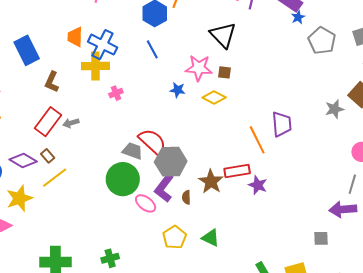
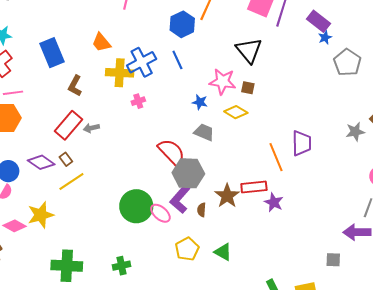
orange trapezoid: (75, 37) -> (101, 42), turned -45
blue cross: (103, 45) -> (142, 62), moved, turned 32
gray trapezoid: (133, 151) -> (204, 132), moved
green circle: (123, 179) -> (136, 206), moved
yellow star: (19, 198) -> (41, 215), moved

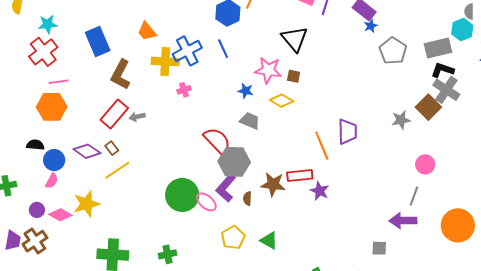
brown L-shape: (75, 86) -> (121, 75), size x1.4
brown star: (227, 196) -> (273, 184), turned -30

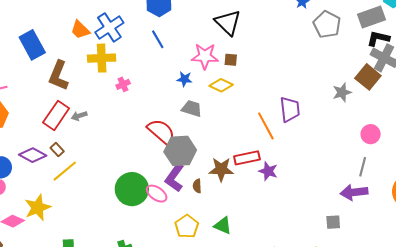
blue cross: (187, 51) -> (109, 27), moved

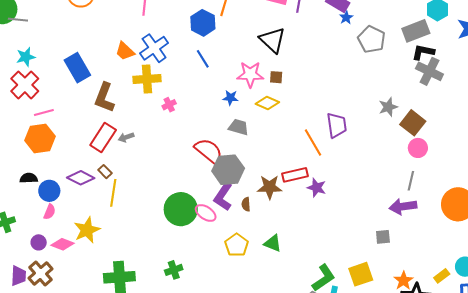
brown square: (368, 77) -> (413, 123), moved
yellow line: (65, 171) -> (113, 193), turned -40

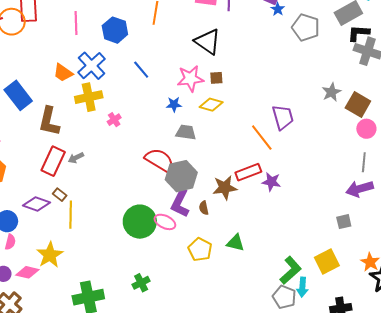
blue hexagon: (203, 23) -> (115, 30), moved

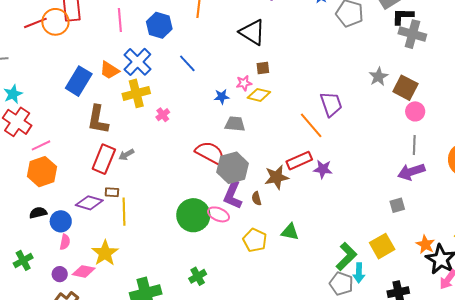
pink star: (190, 79) -> (244, 83), moved, size x0.6
blue rectangle: (18, 95) -> (79, 81), moved, turned 72
brown rectangle: (60, 195) -> (112, 192), turned -32

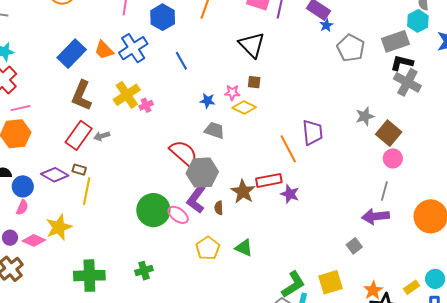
yellow cross: (136, 93) -> (127, 95), moved, turned -32
brown star: (277, 177) -> (243, 192), turned 30
gray square: (397, 205) -> (354, 246), turned -35

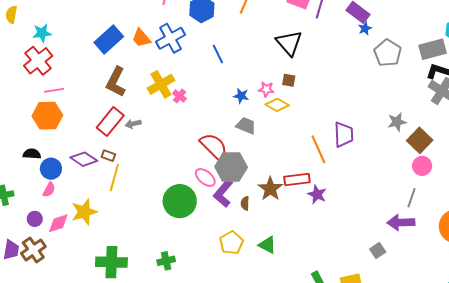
pink cross: (146, 105) -> (179, 96), turned -32
pink ellipse: (178, 215) -> (205, 177), moved
pink diamond: (34, 240) -> (58, 223), turned -45

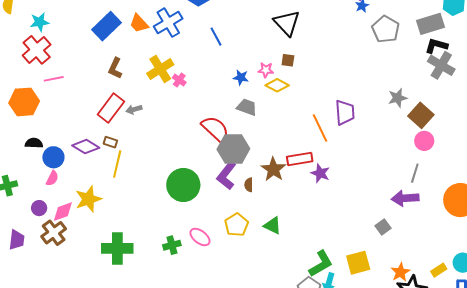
brown L-shape: (116, 82) -> (115, 68), size x0.7
orange hexagon: (47, 116) -> (24, 102), moved
pink ellipse: (205, 177) -> (200, 237), moved
brown cross: (33, 250) -> (54, 233), moved

